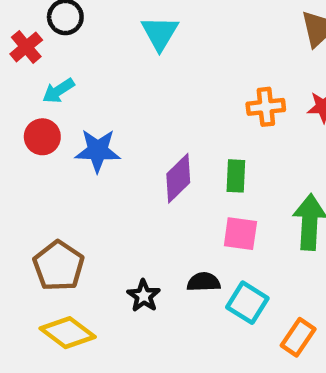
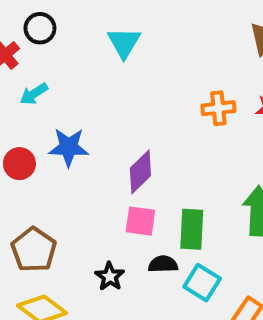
red circle: (42, 137) -> (19, 164), moved
green rectangle: (236, 176) -> (192, 229), moved, size x1.4
pink square: (240, 234) -> (140, 221), moved

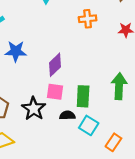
orange cross: (218, 108) -> (88, 19), moved
black star: (110, 276) -> (34, 109), moved, size x1.5

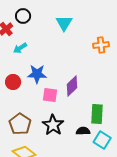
pink square: (55, 92) -> (50, 95), moved

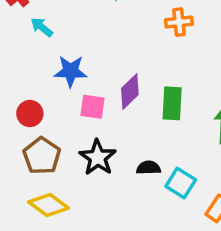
cyan arrow: (20, 48) -> (42, 27), turned 72
red circle: (13, 82) -> (30, 114), moved
green rectangle: (97, 114) -> (172, 103), moved

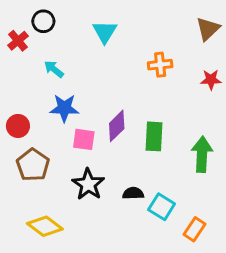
cyan arrow: (42, 27) -> (54, 69), moved
red circle: (30, 114) -> (18, 126), moved
brown pentagon: (42, 156) -> (33, 165), moved

